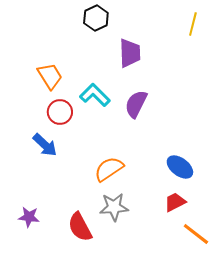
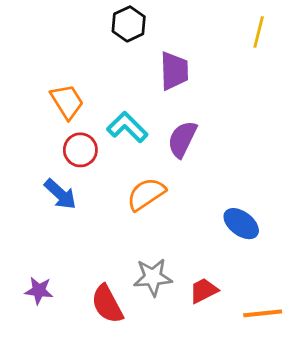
orange semicircle: (109, 169) -> (146, 194), moved
red trapezoid: (175, 202) -> (204, 291), moved
orange line: (196, 234) -> (263, 313), turned -44

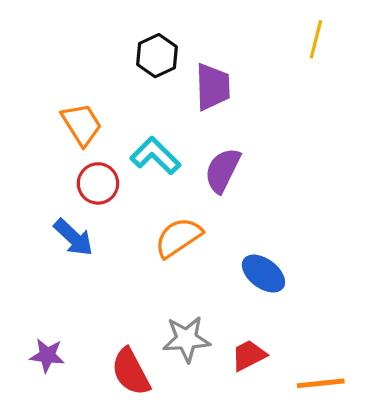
black hexagon: (129, 24) -> (157, 56), moved
blue ellipse: (241, 224) -> (263, 274), moved

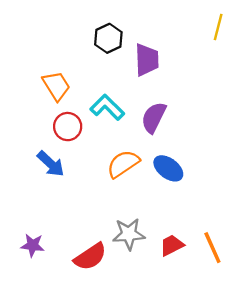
blue ellipse: (263, 274) -> (168, 168), moved
red semicircle: (131, 372) -> (90, 257), turned -96
orange line: (321, 383) -> (212, 248), moved, turned 72

